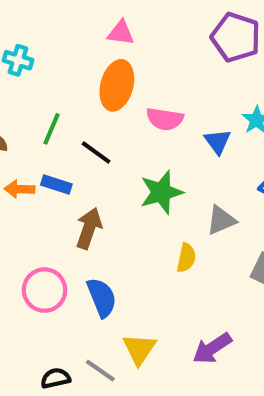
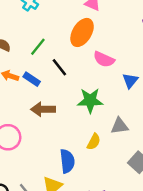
brown arrow: (89, 228) -> (43, 109), turned -125
blue semicircle: (102, 298) -> (67, 161), moved

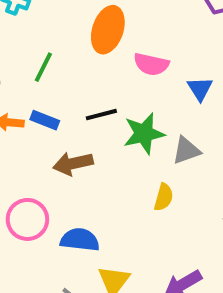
black line: (59, 67) -> (101, 115), moved, turned -54
gray triangle: (120, 126) -> (186, 151), moved
blue semicircle: (67, 161) -> (80, 240), moved, turned -65

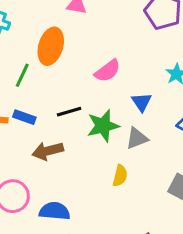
orange ellipse: (108, 30) -> (51, 46), moved
pink semicircle: (151, 64) -> (108, 71), turned -48
blue triangle: (200, 89) -> (141, 102), moved

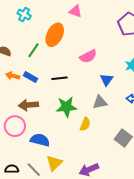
green star: (103, 126) -> (66, 107), moved
brown arrow: (48, 151) -> (28, 105), moved

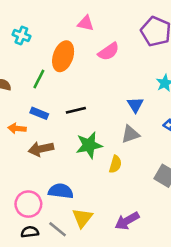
pink semicircle: (88, 56) -> (109, 51), moved
orange arrow: (13, 76) -> (17, 128), moved
pink circle: (15, 126) -> (28, 204), moved

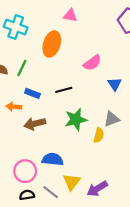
cyan cross: (21, 35) -> (16, 27), size x1.5
pink semicircle: (109, 51) -> (92, 63), moved
green line: (39, 79) -> (22, 68), moved
gray triangle: (130, 134) -> (112, 119), moved
purple arrow: (127, 221) -> (97, 189), moved

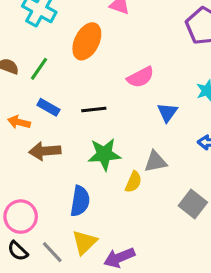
blue semicircle: (53, 159) -> (80, 201), moved, turned 84
black semicircle: (27, 195) -> (18, 251), turned -136

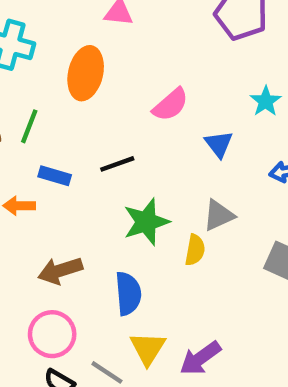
brown arrow: (45, 151) -> (60, 271), moved

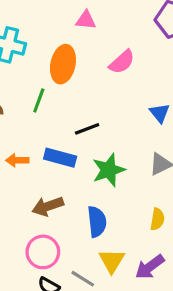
pink semicircle: (170, 105) -> (122, 62), moved
green line: (29, 126) -> (39, 100), moved
blue rectangle: (55, 176) -> (60, 158), moved, size x1.4
yellow semicircle: (195, 250) -> (157, 219), moved

